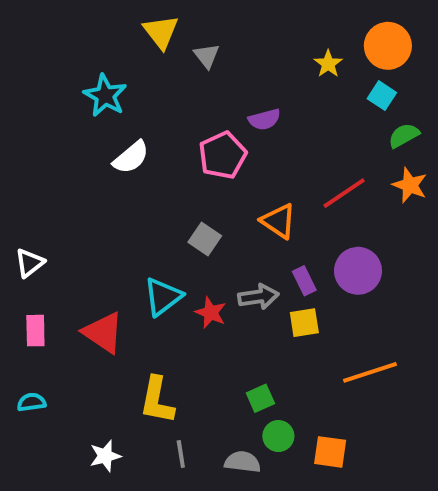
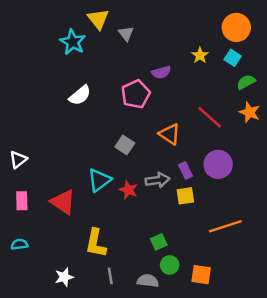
yellow star: (328, 64) -> (200, 55), moved
cyan star: (105, 96) -> (73, 42), moved
red line: (344, 193) -> (210, 117), turned 76

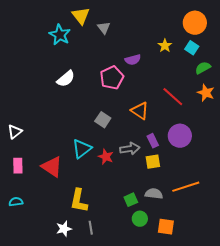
white star: (64, 277) -> (64, 229), moved
gray semicircle: (148, 281) -> (154, 194), moved

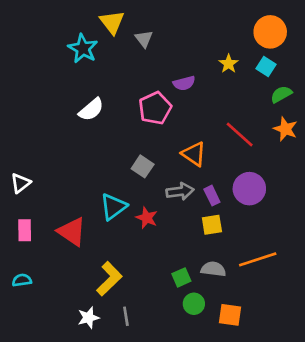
gray arrow: (130, 149) -> (180, 191), moved
yellow L-shape: (79, 201) -> (109, 279), turned -145

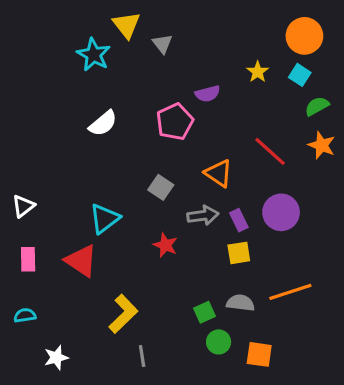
cyan triangle: (113, 207) -> (105, 219), moved
white star: (88, 318) -> (56, 358), moved

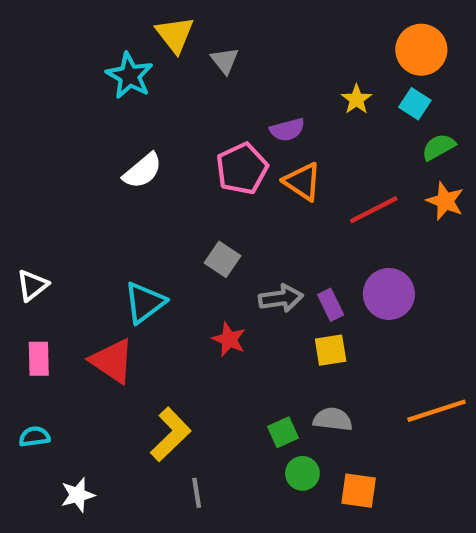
red line: (270, 151) -> (374, 210), turned -69
orange triangle: (219, 173) -> (302, 182), moved
orange line: (290, 292) -> (436, 411), moved

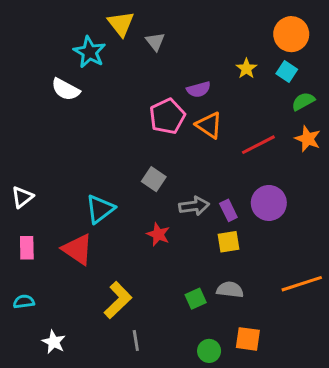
white semicircle: (143, 171) -> (66, 89), moved, turned 68
green circle: (302, 473) -> (209, 351), moved
white star: (78, 495) -> (54, 342), turned -30

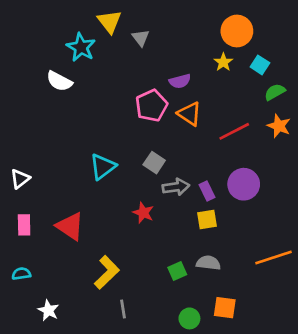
orange circle: (291, 34) -> (237, 31), moved
gray square: (154, 179) -> (154, 163), moved
cyan triangle: (100, 209) -> (103, 167), moved

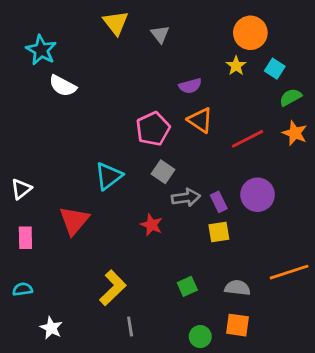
gray triangle: (141, 38) -> (160, 34), moved
cyan star: (81, 47) -> (41, 50), moved
pink pentagon: (151, 106) -> (153, 129), moved
red triangle: (70, 226) -> (74, 220), moved, turned 36
gray semicircle: (208, 263) -> (237, 288), moved

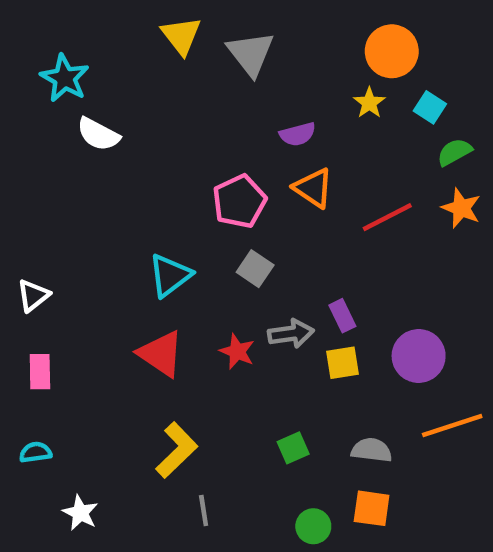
gray triangle: (160, 34) -> (251, 54), size x1.6
purple circle: (258, 195) -> (419, 356), moved
gray arrow: (186, 198) -> (291, 334), moved
red triangle: (74, 220) -> (161, 354), moved, turned -36

